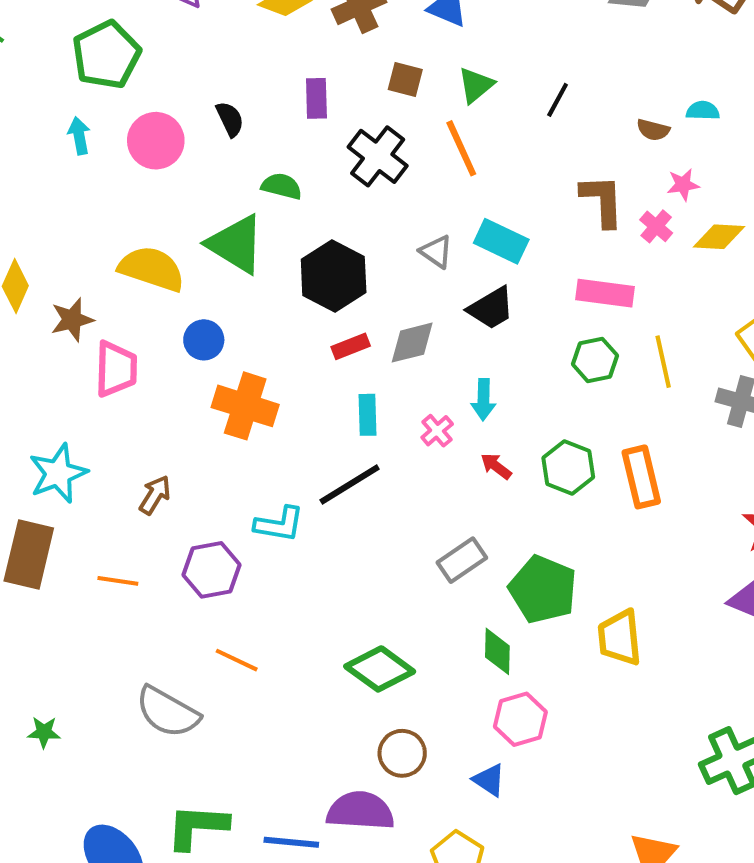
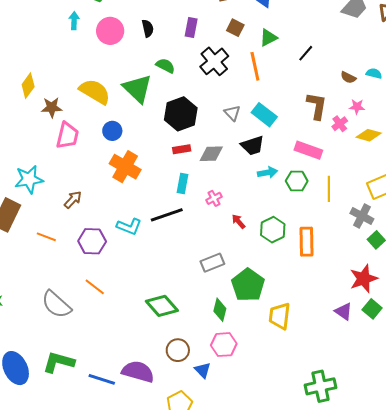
cyan arrow: (483, 399) -> (267, 173), moved, turned -114
brown circle: (402, 753) -> (178, 350), moved

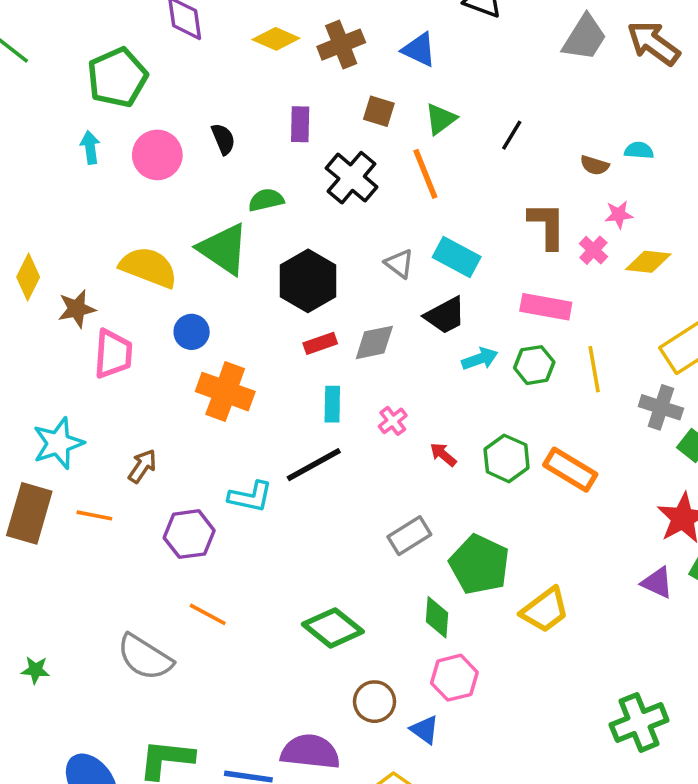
green semicircle: (165, 66) -> (266, 200), turned -30
orange line: (46, 237) -> (94, 515), moved
orange rectangle: (307, 242) -> (570, 470), turned -48
yellow trapezoid: (280, 316) -> (545, 610), turned -124

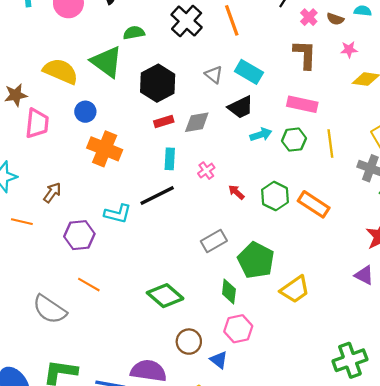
pink cross: (593, 250) -> (309, 17), moved

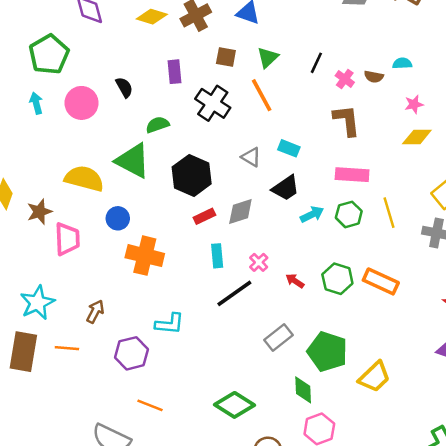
pink star: (349, 50) -> (414, 104), moved
cyan rectangle: (249, 72) -> (289, 148), size x0.7
black line: (157, 195) -> (234, 293), moved

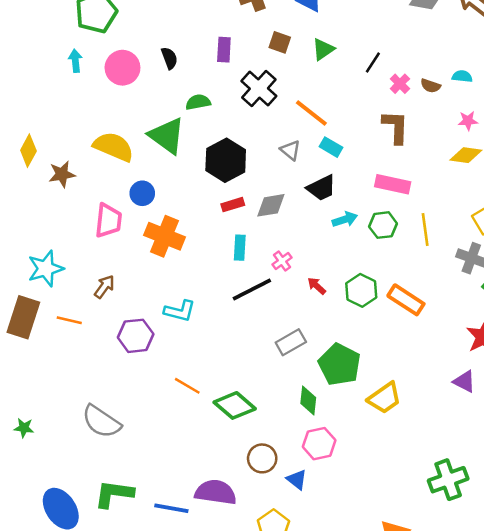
orange line: (262, 95) -> (311, 113), moved, turned -32
pink trapezoid: (67, 239) -> (108, 221), moved
orange line: (150, 405) -> (187, 386), moved

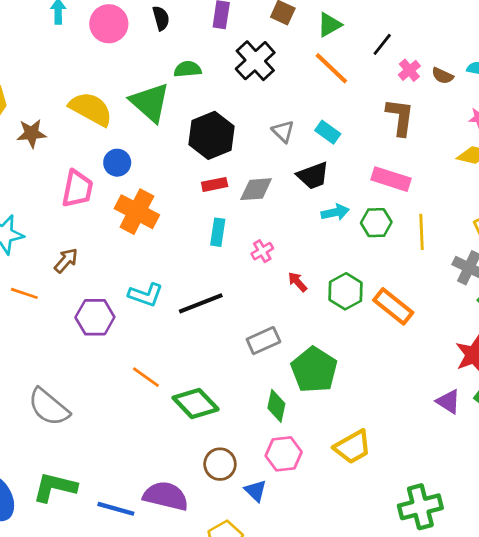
orange line: (311, 113) -> (331, 68), moved
black line: (252, 289) -> (201, 303), moved
yellow trapezoid: (385, 398) -> (353, 447), moved

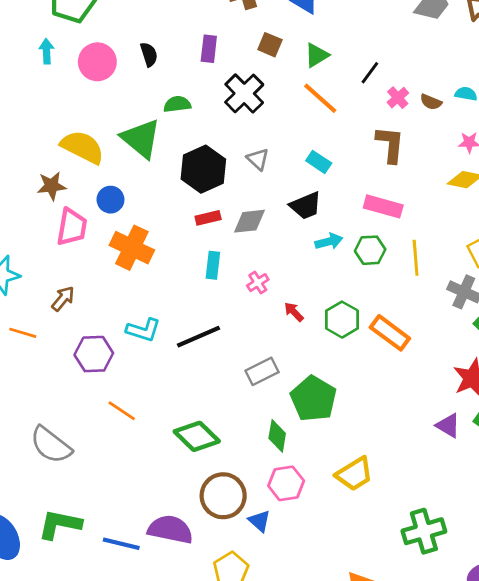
gray triangle: (283, 131) -> (258, 159), moved
brown star: (32, 133) -> (52, 186), moved
orange line: (146, 377) -> (122, 411), moved
brown circle: (220, 464) -> (223, 496), size x1.4

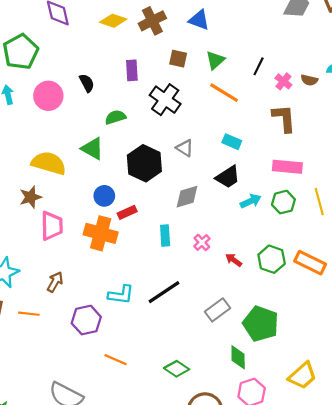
green triangle: (141, 139) -> (92, 149), size x0.7
blue circle: (110, 200) -> (104, 196), moved
red rectangle: (208, 218) -> (127, 212), moved
green diamond: (197, 436) -> (177, 369), size x0.7

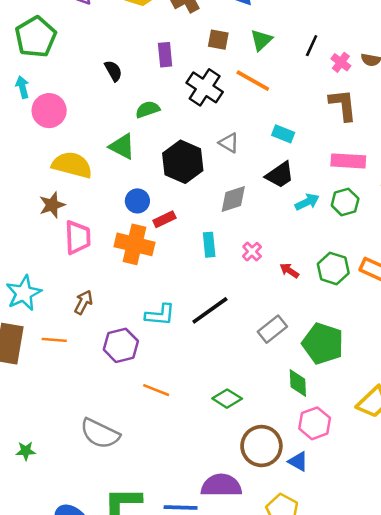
orange line: (224, 93) -> (253, 81), moved
pink circle: (48, 96) -> (49, 111), moved

